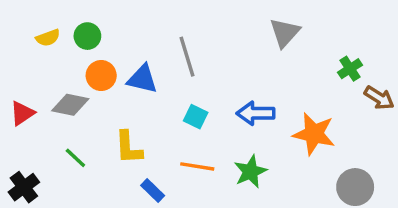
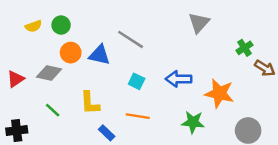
gray line: (187, 57) -> (131, 39), turned -40
green star: (250, 172) -> (193, 122), moved, turned 30
black cross: (24, 187) -> (17, 131), turned 30

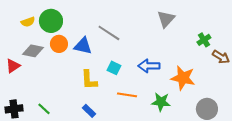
green circle: (61, 25) -> (51, 21), size x1.5
gray diamond: (49, 73) -> (33, 51), moved
yellow L-shape: (90, 103) -> (89, 80), moved
green line: (53, 110) -> (44, 109), moved
orange line: (138, 116) -> (127, 95), moved

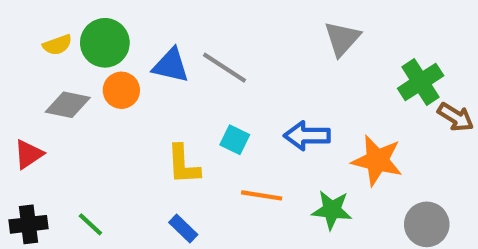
green cross: (204, 40) -> (421, 82), size x1.5
blue triangle: (83, 46) -> (171, 65), moved
red triangle: (13, 66) -> (29, 154), moved

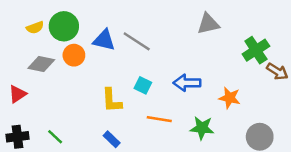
gray triangle: (342, 39) -> (208, 24), turned 35
orange star: (377, 160) -> (230, 98), size x0.7

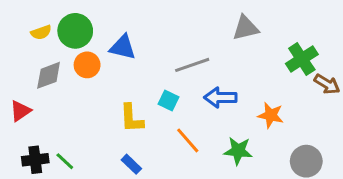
gray line: (137, 41) -> (192, 65), moved, turned -52
gray diamond: (41, 64) -> (49, 75), turned -32
orange line: (159, 119) -> (188, 140), turned 40
black cross: (17, 137) -> (35, 160), moved

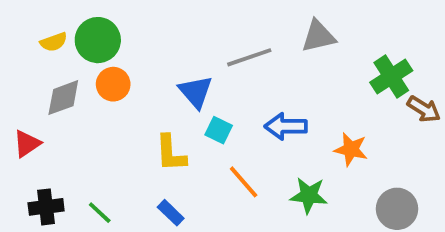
blue triangle: (123, 47) -> (196, 92), moved, turned 36
gray line: (192, 65) -> (249, 57), moved
green line: (65, 161) -> (100, 213), moved

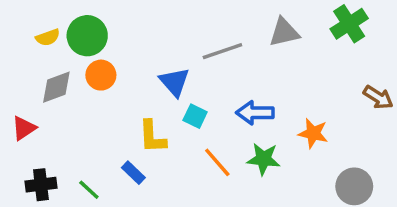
green cross: (391, 76) -> (349, 24), moved
green star: (309, 195) -> (264, 159), moved
blue rectangle: (171, 213) -> (133, 173), moved

